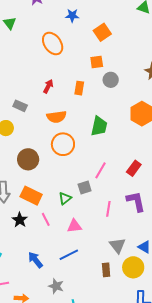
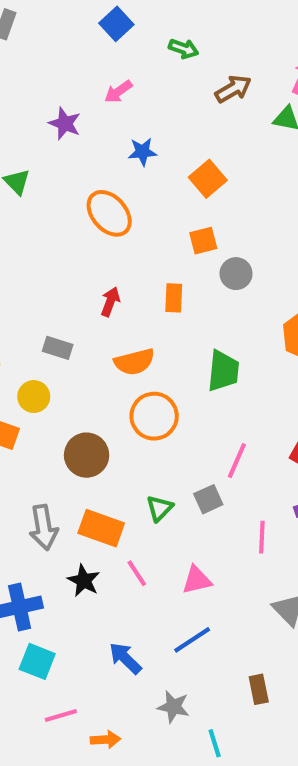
green triangle: (65, 198) -> (160, 508), moved
brown rectangle: (106, 270) -> (259, 689), moved

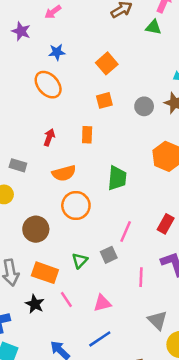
blue star: (142, 152) -> (57, 52), moved
gray circle: (236, 274) -> (144, 106), moved

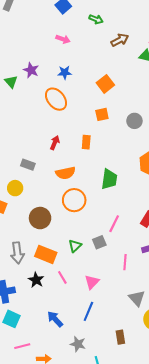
pink arrow: (53, 12) -> (63, 39), turned -128
purple star: (21, 31) -> (31, 70), moved
pink triangle: (102, 303) -> (92, 282), turned -35
blue line: (100, 339) -> (88, 311), turned -36

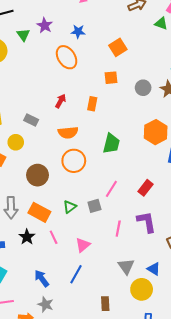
gray star: (78, 344) -> (46, 304), moved

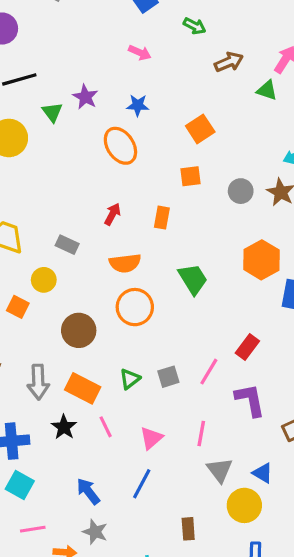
green trapezoid: (111, 144) -> (193, 279), turned -45
pink line: (111, 189) -> (209, 372), moved
pink line: (118, 229) -> (201, 434), moved

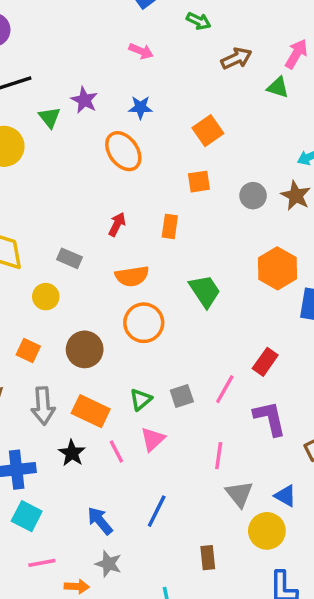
orange square: (18, 307) -> (28, 351), moved
pink triangle: (151, 438) -> (153, 439), moved

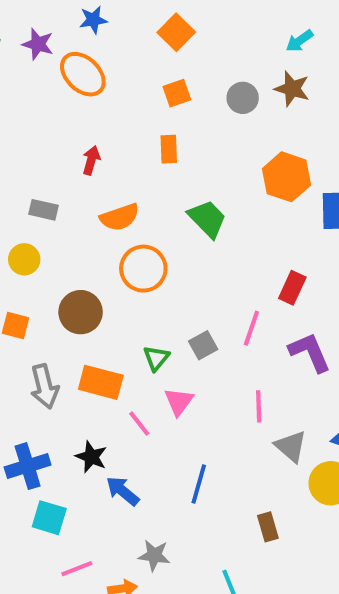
purple star: (84, 100) -> (38, 44), moved
orange rectangle: (170, 226) -> (169, 149), moved
black star: (72, 453) -> (91, 457), moved
blue arrow: (100, 521) -> (123, 491), moved

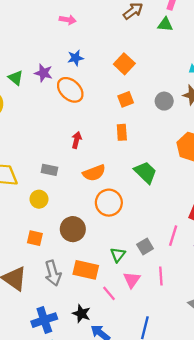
pink line: (259, 406) -> (161, 276), moved

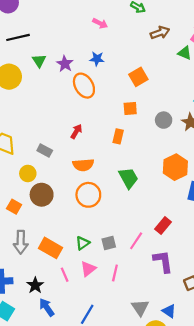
brown circle: (73, 229) -> (42, 195), moved

